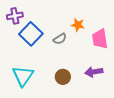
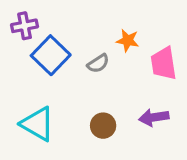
cyan triangle: (23, 76) -> (38, 124), turned -35

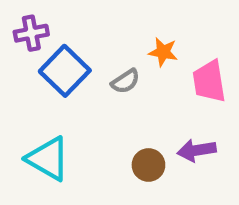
brown circle: (103, 126) -> (148, 165), moved

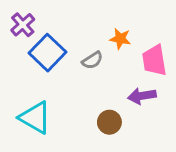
purple cross: (31, 33) -> (23, 25), turned -30
purple arrow: (197, 150) -> (142, 96), moved

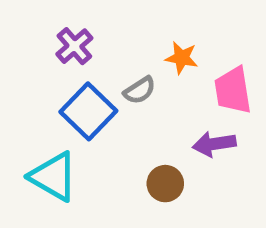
purple cross: (23, 25) -> (74, 46), moved
blue square: (48, 53) -> (88, 111), moved

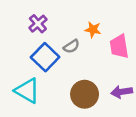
purple arrow: (214, 144) -> (122, 92), moved
brown circle: (165, 184) -> (85, 94), size x1.5

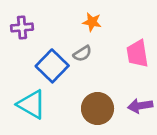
purple cross: (38, 24) -> (22, 27), moved, turned 36
orange star: (93, 30) -> (92, 22), moved

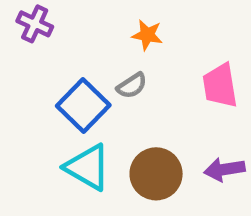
purple cross: (22, 27) -> (35, 24), moved, turned 30
cyan triangle: (32, 104) -> (88, 167), moved

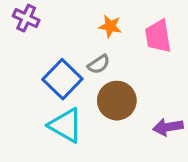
pink trapezoid: (220, 86) -> (158, 36), moved
brown circle: (156, 174) -> (117, 101), moved

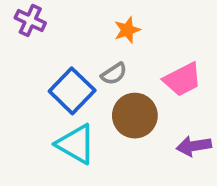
orange star: (110, 26) -> (127, 30), turned -30
pink trapezoid: (158, 36) -> (182, 79), moved, turned -108

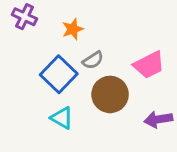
orange star: (127, 30) -> (73, 29), moved
cyan triangle: (76, 144) -> (62, 118), size x0.7

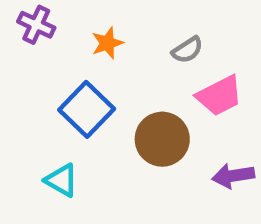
gray semicircle: (93, 60) -> (187, 50), moved
cyan triangle: (62, 118) -> (61, 180), moved

